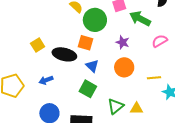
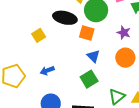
black ellipse: (64, 54) -> (65, 18), moved
green square: (88, 89) -> (89, 79), turned 30

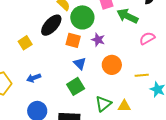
black ellipse: (65, 18) -> (51, 25), turned -60
purple star: (124, 33) -> (98, 40), moved

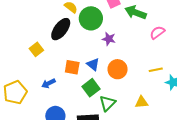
orange square: (73, 40) -> (72, 67), moved
orange circle: (112, 65) -> (118, 69), moved
green triangle: (103, 104) -> (107, 103), moved

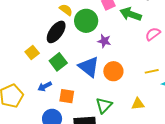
blue triangle: (93, 64) -> (89, 67), size x1.6
orange square: (72, 67) -> (67, 96), moved
green square: (91, 88) -> (58, 62), moved

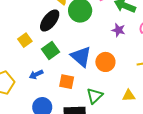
purple star: (104, 41) -> (118, 30), moved
orange square: (67, 96) -> (67, 82), moved

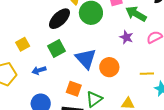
yellow square: (25, 40) -> (23, 44), moved
orange square: (67, 82) -> (74, 89), moved

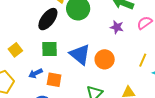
green square: (56, 49) -> (49, 49), turned 36
yellow line: (147, 74) -> (143, 60), turned -56
orange square: (74, 89) -> (54, 80), moved

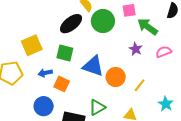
yellow square: (15, 50) -> (32, 45), size x1.5
blue triangle: (80, 54) -> (93, 66), turned -35
yellow line: (143, 60) -> (140, 85), moved

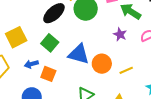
green square: (65, 53) -> (50, 43), turned 30
yellow line: (140, 85) -> (126, 70), turned 32

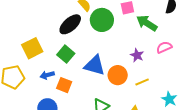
purple star: (120, 34) -> (137, 55), moved

